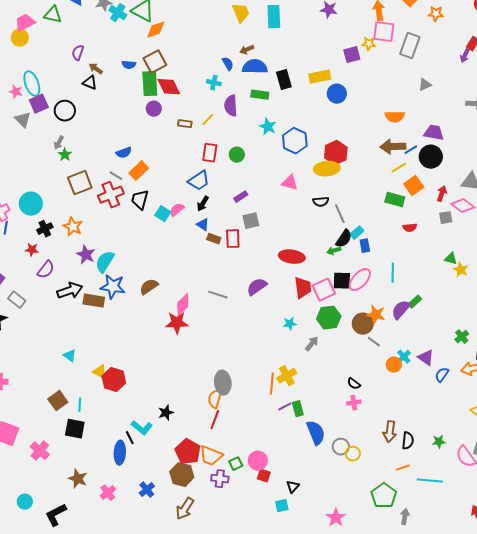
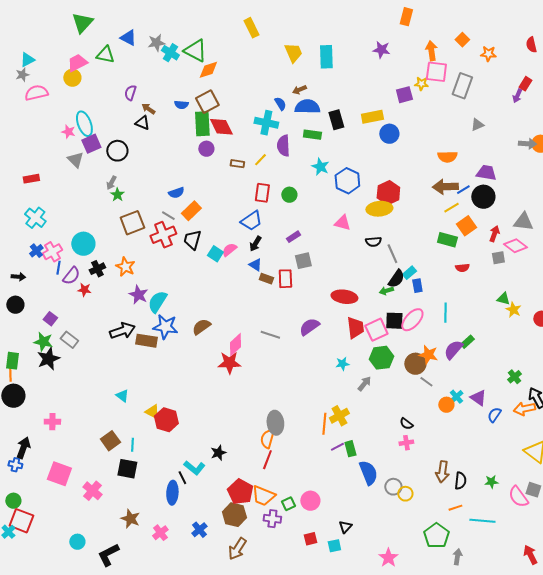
cyan cross: (214, 83) -> (266, 123), size x1.6
purple semicircle: (46, 270) -> (71, 276), moved
red square: (264, 476) -> (310, 539), moved, turned -32

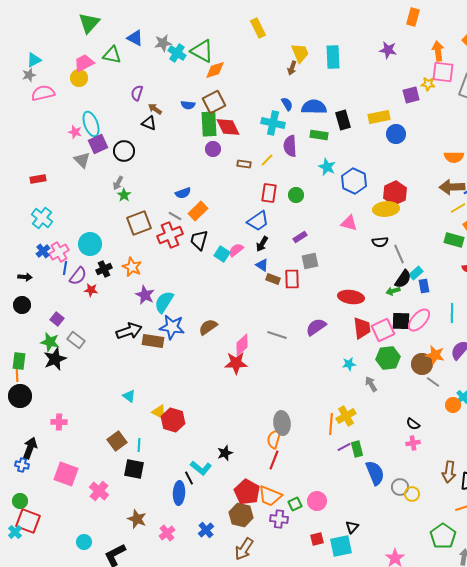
brown arrow: (299, 90) -> (292, 68), moved, turned -48
gray arrow: (364, 384) -> (371, 384), turned -70
cyan square: (334, 546) -> (341, 546), size x1.6

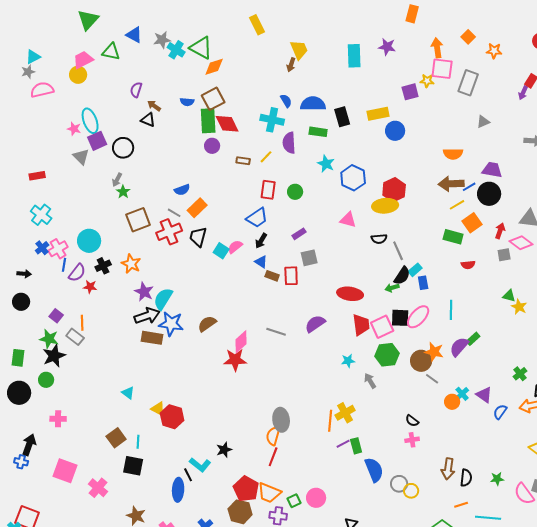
cyan rectangle: (333, 57) -> (354, 56), moved
black arrow: (129, 331) -> (147, 316), moved
orange line: (17, 374) -> (82, 323), moved
green circle: (20, 501) -> (46, 380), moved

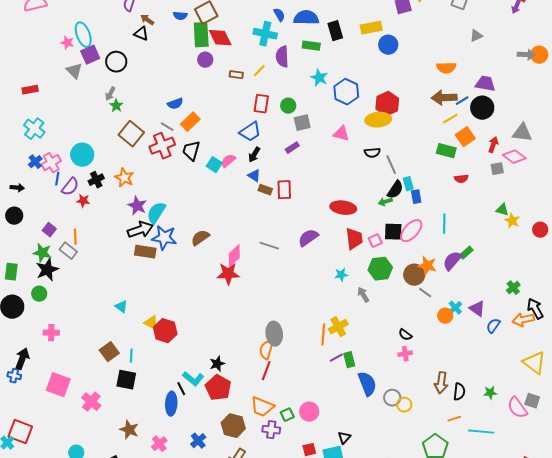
brown square: (138, 220) -> (131, 134), turned -30
gray square: (309, 258) -> (302, 123), moved
cyan rectangle: (415, 270) -> (408, 184), turned -64
pink square: (382, 327) -> (375, 241), size x0.6
red pentagon: (246, 489) -> (218, 388), moved

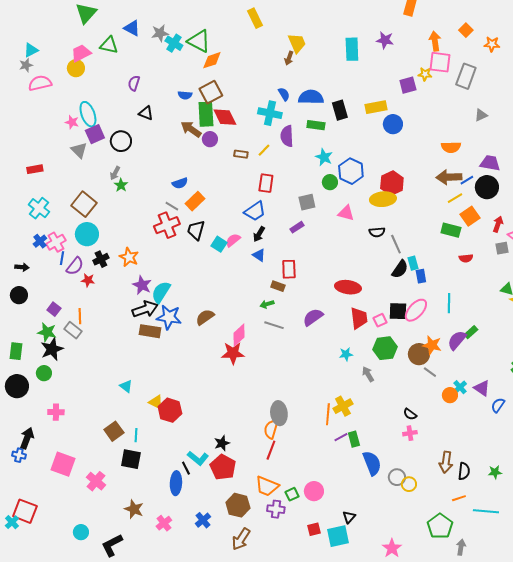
brown arrow: (147, 20) -> (191, 129), moved, size x1.5
green circle: (288, 106) -> (330, 182), moved
brown square: (131, 134) -> (84, 204), moved
brown rectangle: (265, 190) -> (278, 286), moved
green arrow: (385, 202) -> (267, 304), moved

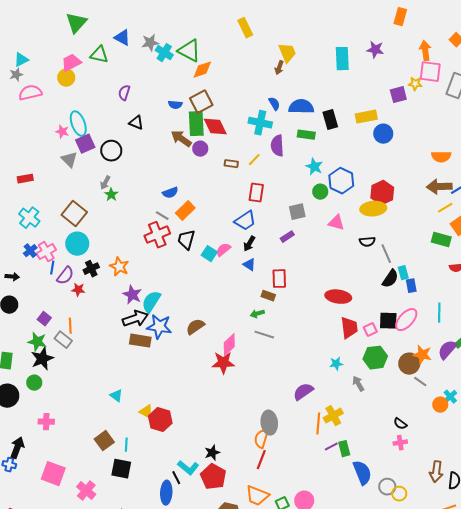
purple semicircle: (313, 317) -> (303, 392), moved

